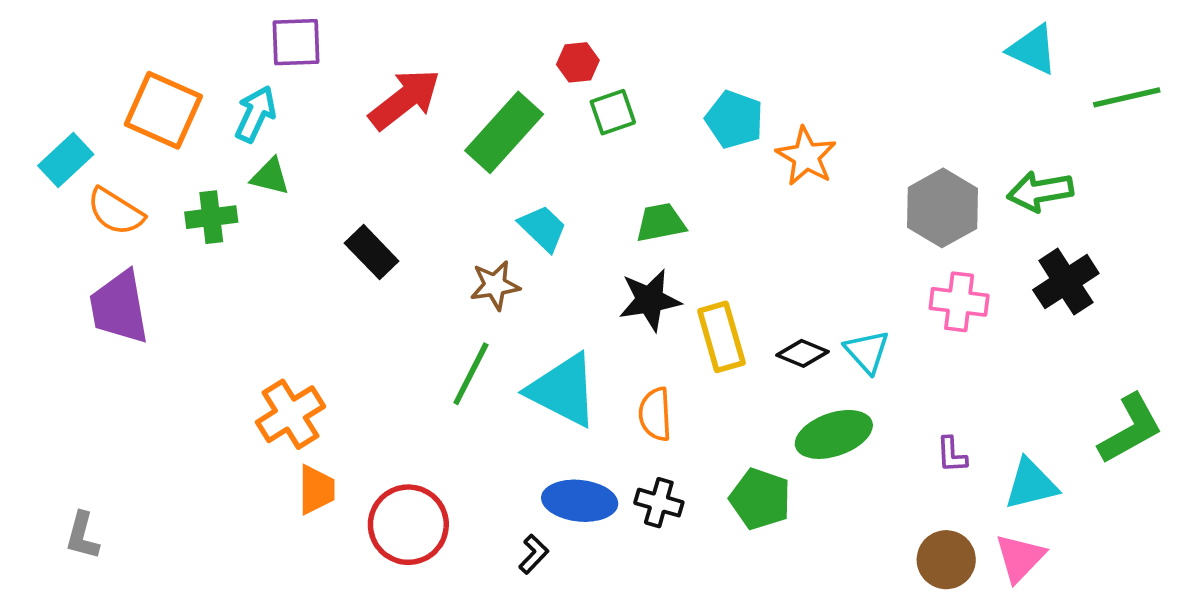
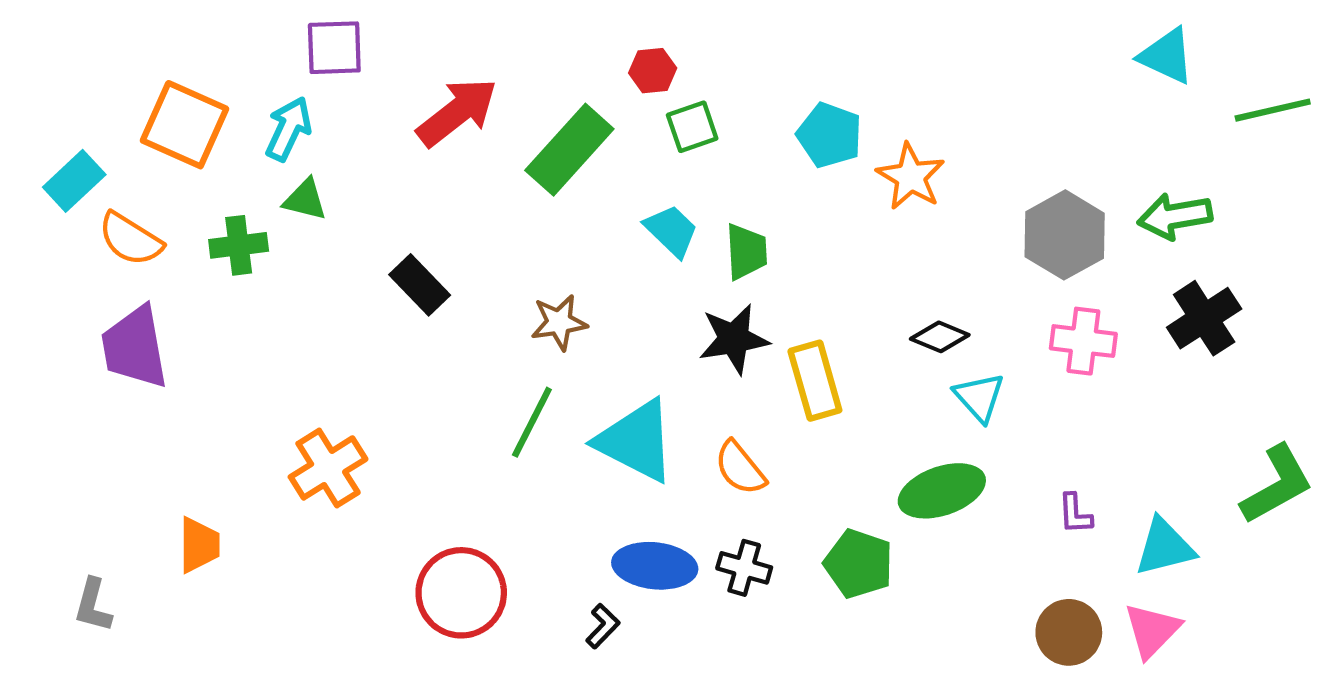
green trapezoid: (661, 223) -> (746, 252), turned 98
cyan trapezoid: (543, 228) -> (671, 231), moved
black diamond: (803, 353) -> (940, 337), moved
orange semicircle: (655, 414) -> (740, 468), turned -36
orange trapezoid: (316, 490) -> (199, 545), moved

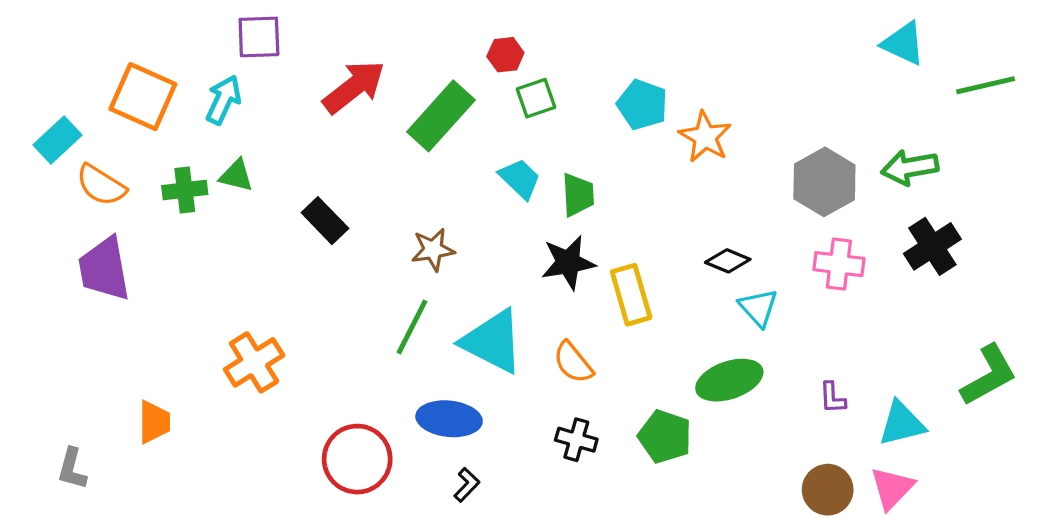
green triangle: (305, 200) -> (236, 175), moved
blue ellipse: (655, 566) -> (449, 419), moved

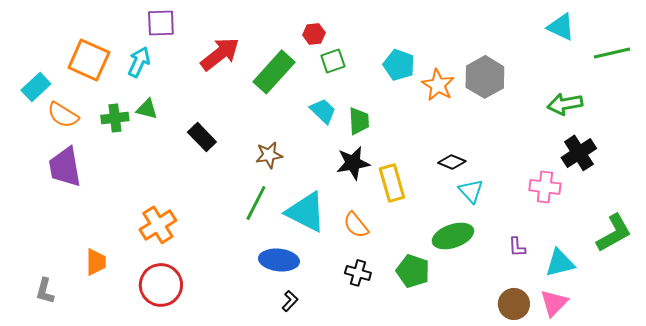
gray hexagon: (824, 182) -> (485, 77), moved
pink cross: (839, 264) -> (545, 187), moved
red circle: (357, 459) -> (161, 285), moved

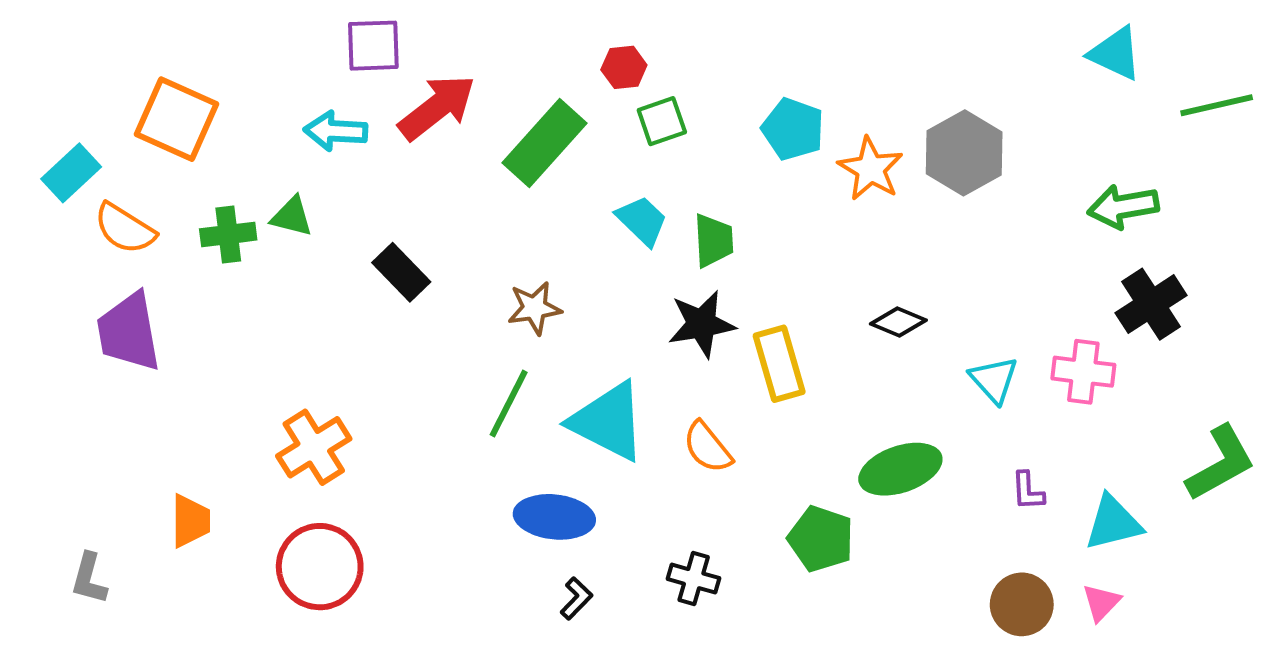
purple square: (161, 23) -> (373, 46), moved
cyan arrow: (139, 62) -> (336, 131), moved, turned -112
cyan triangle: (471, 191) -> (994, 380), moved
black cross: (358, 273) -> (694, 579), moved
pink triangle: (554, 303) -> (1101, 602), size x0.7

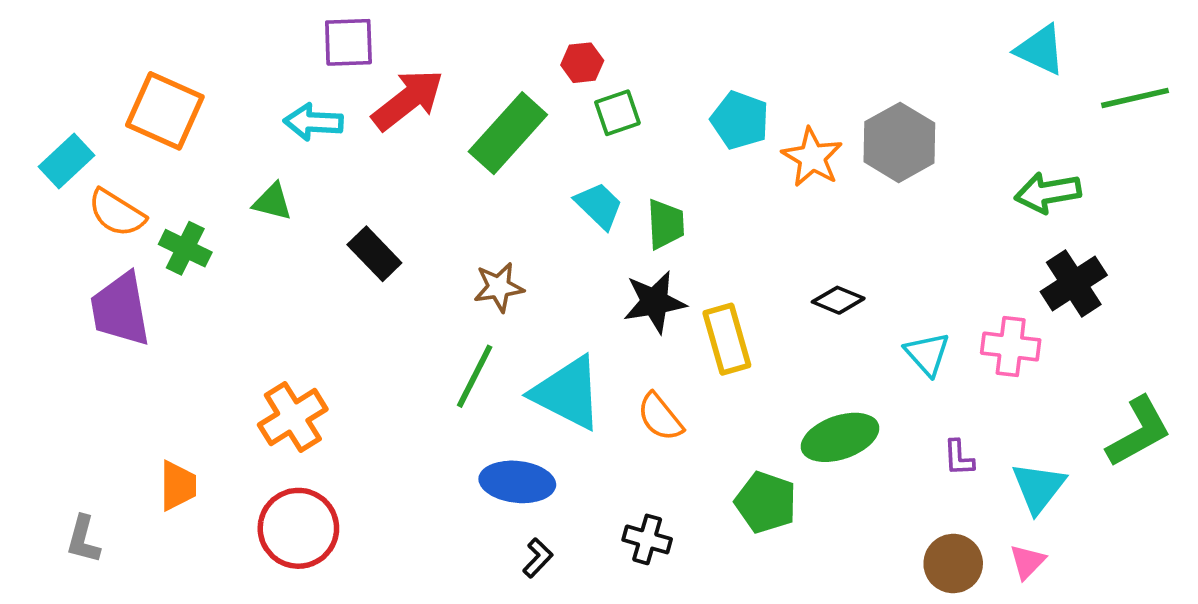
green cross: (228, 234) -> (185, 248), moved, turned 33
cyan triangle: (1113, 523) -> (1039, 487), turned -38

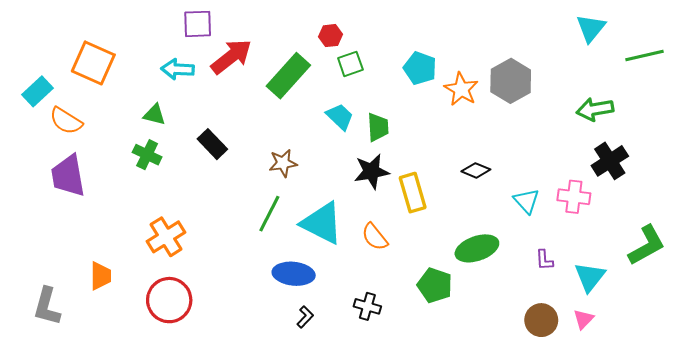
cyan triangle: (1040, 50) -> (591, 28), turned 44
green cross: (185, 248) -> (147, 155), moved
gray L-shape: (83, 539) -> (47, 306), size x1.4

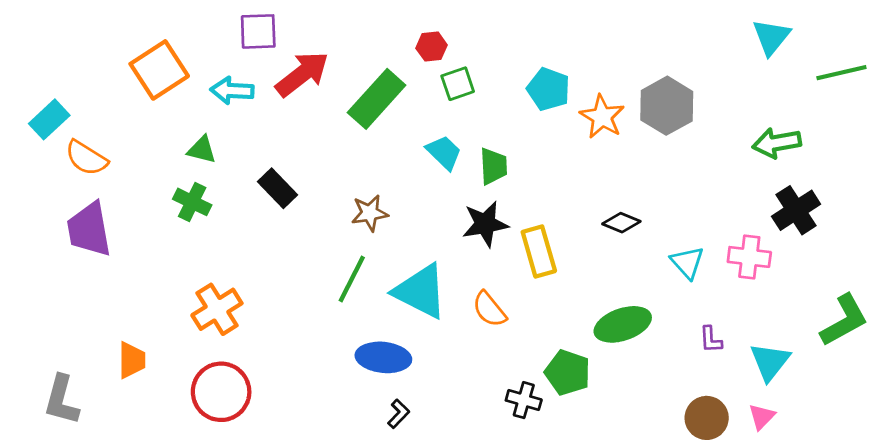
orange square: (93, 63) -> (159, 70), moved, turned 33
black cross: (367, 306) -> (524, 400), moved

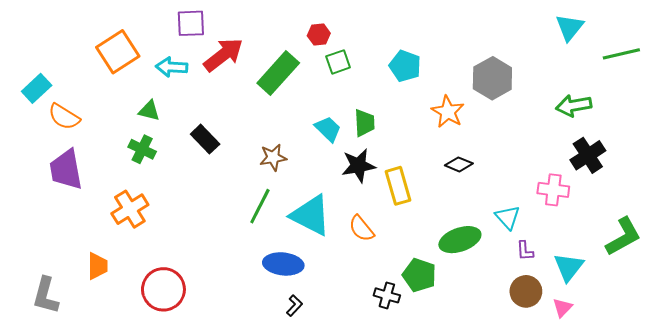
orange star: (602, 117) -> (448, 112), moved
cyan trapezoid: (444, 152) -> (328, 129), moved
cyan triangle: (687, 263) -> (508, 217), moved
orange cross: (217, 309) -> (130, 209), moved
brown circle: (707, 418) -> (526, 291), moved

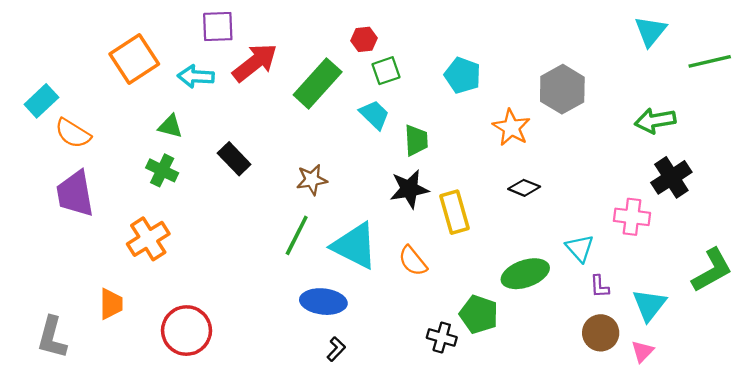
cyan trapezoid: (328, 129) -> (374, 115), moved

